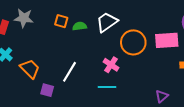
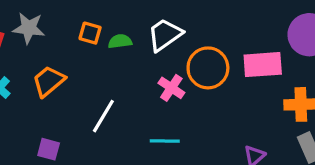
pink cross: (111, 65) -> (171, 88), moved
orange trapezoid: (30, 69) -> (49, 81), moved, turned -85
purple square: (47, 90) -> (49, 149), moved

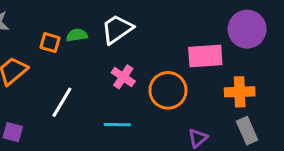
orange square: (90, 33) -> (50, 43), moved
orange circle: (208, 68) -> (168, 90), moved

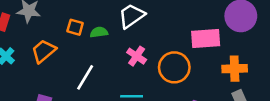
green semicircle: (77, 35) -> (99, 32), moved

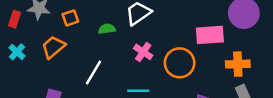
orange square: (75, 27) -> (70, 18), moved, turned -35

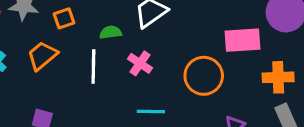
pink cross: (143, 52) -> (140, 63), moved
white line: (93, 73) -> (93, 66), moved, turned -30

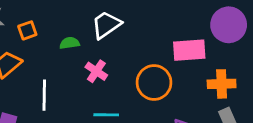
white line: (93, 66) -> (44, 95), moved

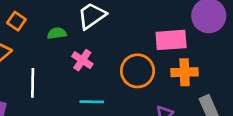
orange square: (27, 30) -> (16, 21), turned -36
orange cross: (222, 84) -> (185, 72), moved

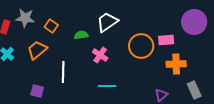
pink rectangle: (171, 40) -> (166, 40), size x0.7
orange circle: (137, 71) -> (141, 46), moved

